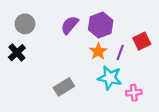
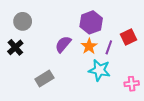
purple semicircle: (70, 25) -> (63, 44), moved
gray rectangle: (64, 87) -> (44, 78), moved
pink cross: (134, 93) -> (132, 84), moved

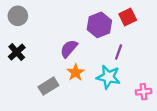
gray circle: (23, 21) -> (18, 16), moved
red square: (129, 37) -> (128, 17), moved
orange star: (89, 46) -> (76, 72), moved

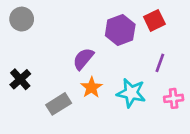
black cross: (17, 52) -> (20, 79), moved
purple line: (119, 52) -> (160, 63), moved
pink cross: (143, 92) -> (174, 98), moved

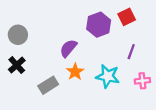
gray circle: (22, 19) -> (18, 35), moved

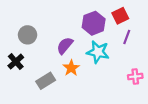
gray circle: (18, 35) -> (28, 35), moved
purple line: (131, 52) -> (127, 37), moved
cyan star: (108, 76) -> (98, 52), moved

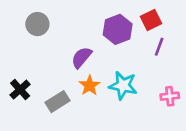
gray circle: (28, 35) -> (37, 24), moved
cyan star: (98, 52) -> (123, 85), moved
black cross: (16, 62) -> (20, 90), moved

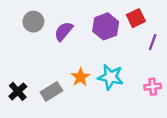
purple line: (159, 47) -> (153, 42), moved
purple semicircle: (82, 57) -> (64, 31), moved
black cross: (20, 90) -> (18, 91), moved

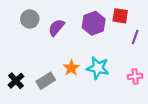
red square: (136, 18) -> (120, 16), turned 35

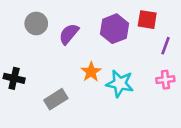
orange star: (71, 68) -> (91, 72), moved
pink cross: (135, 76) -> (165, 80), moved
black cross: (16, 81) -> (14, 78), moved, turned -35

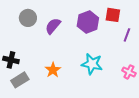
orange star: (91, 72) -> (53, 70), moved
pink cross: (165, 80) -> (129, 72), moved, turned 32
gray rectangle: (56, 99) -> (20, 80), moved

